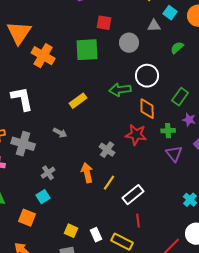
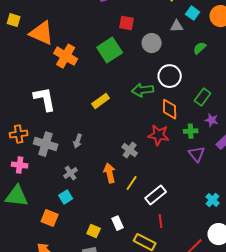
orange triangle: (19, 33) -> (42, 33), turned -40
green square: (87, 50) -> (110, 50), turned -30
gray arrow: (60, 133) -> (78, 141), moved, turned 80
white rectangle: (96, 235) -> (118, 223), moved

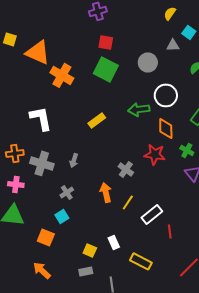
red square: (127, 23) -> (106, 42), moved
green square: (110, 50) -> (106, 69), turned -30
green cross: (191, 131) -> (187, 150), turned 32
red line: (161, 221) -> (170, 231), moved

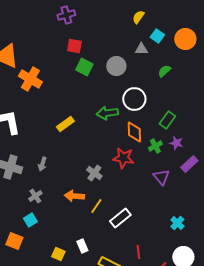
green square: (106, 69) -> (84, 67), moved, size x0.7
green cross: (187, 150) -> (155, 146), moved, turned 32
orange arrow: (106, 192) -> (74, 196), turned -72
red line: (170, 231) -> (138, 252), moved

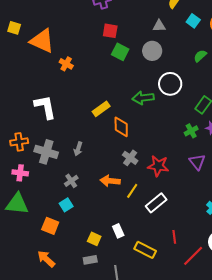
gray triangle: (141, 49) -> (159, 26), moved
orange cross: (30, 79) -> (66, 64), size x0.6
orange diamond: (134, 132) -> (121, 127), moved
red star: (123, 158) -> (158, 166), moved

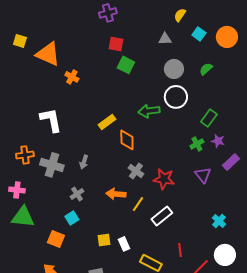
gray circle: (152, 51) -> (174, 69), moved
pink cross: (20, 173) -> (17, 190), moved
yellow square: (94, 239) -> (104, 240), moved, turned -32

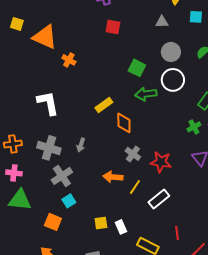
cyan square: (199, 34) -> (196, 17), turned -32
green square: (126, 65) -> (137, 68), moved
orange cross: (25, 155) -> (13, 144), moved
gray cross: (77, 194) -> (62, 176), moved, size x1.5

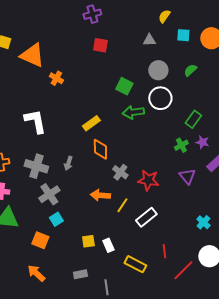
orange diamond: (124, 123) -> (100, 149), moved

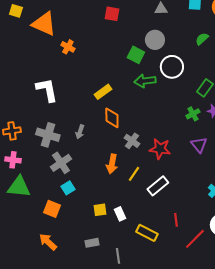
gray circle: (158, 70) -> (155, 40), moved
orange arrow: (100, 195) -> (112, 164), turned -84

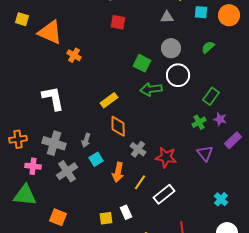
gray circle: (155, 40) -> (171, 48), moved
pink cross: (13, 160) -> (33, 166), moved
cyan square: (68, 188) -> (96, 159), moved
white rectangle: (120, 214) -> (126, 212), moved

